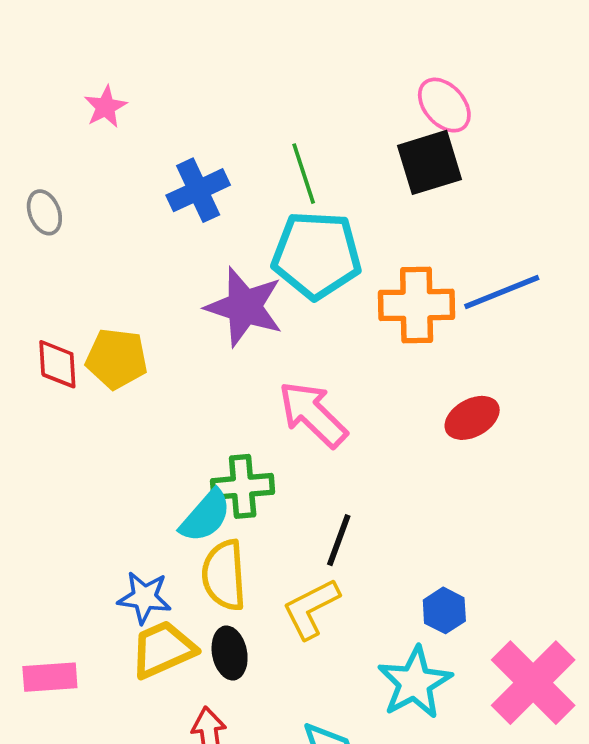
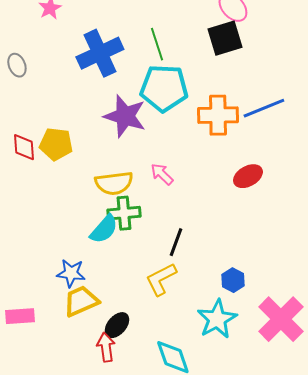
blue cross: (198, 190) -> (100, 53), size x1.4
pink arrow: (313, 414) -> (162, 174), size x0.6
yellow semicircle: (224, 575) -> (114, 183), moved, turned -93
black ellipse: (230, 653) -> (117, 325), moved, turned 52

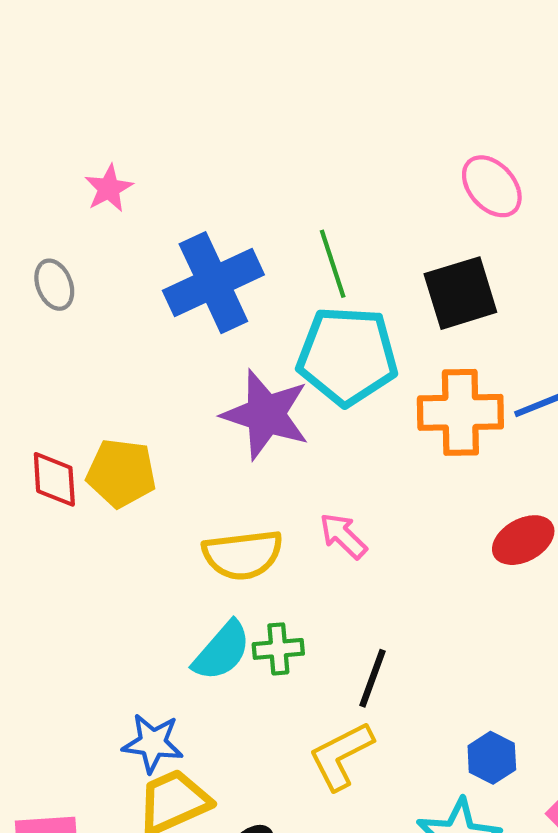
black square: (225, 38) -> (460, 293), moved
gray ellipse: (17, 65) -> (54, 285), moved
green cross: (124, 213) -> (278, 649), moved, size x0.7

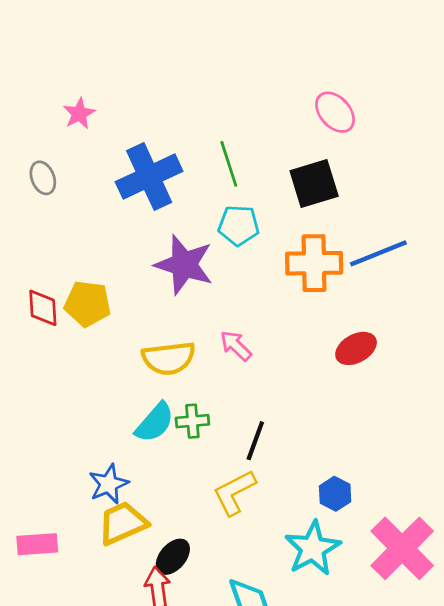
cyan pentagon: (347, 356) -> (239, 225), size x0.6
blue star: (153, 743) -> (109, 484), turned -30

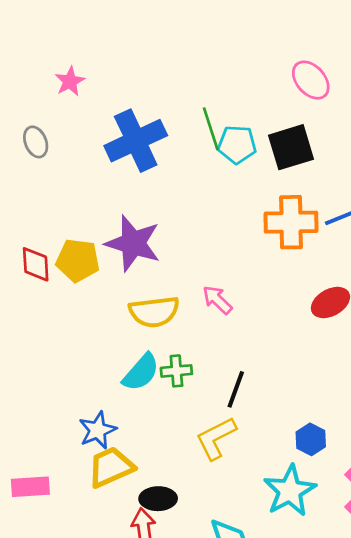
cyan pentagon: (239, 225) -> (237, 145), moved
purple star: (184, 265) -> (133, 243), moved
black ellipse: (173, 557) -> (158, 499), turned 48

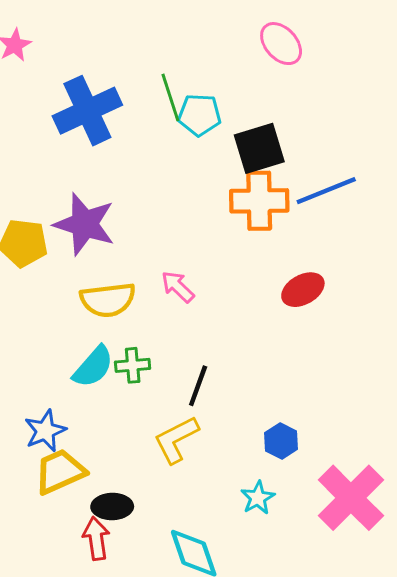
black square: (291, 147) -> (259, 148), moved
cyan star: (290, 491) -> (258, 498), size x0.6

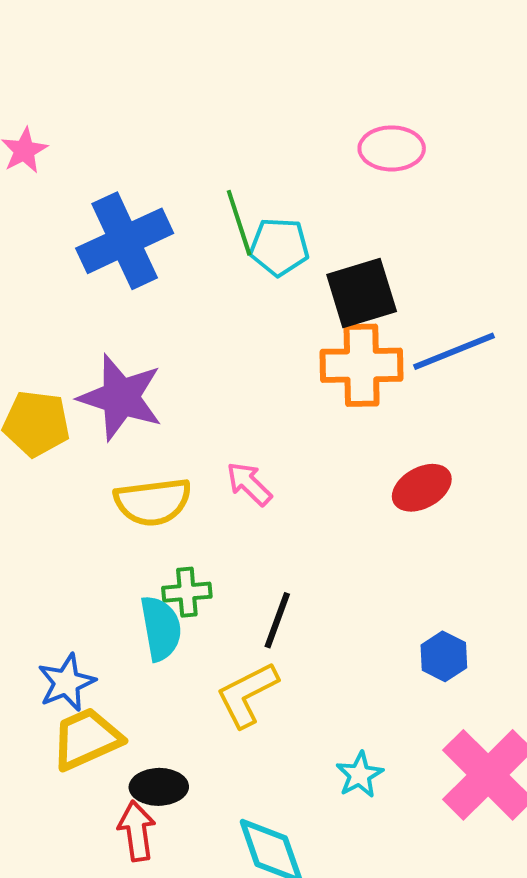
pink ellipse: (281, 44) -> (392, 148), turned -48
cyan semicircle: (93, 367) -> (161, 628), moved, turned -51
blue hexagon: (281, 441) -> (444, 656), moved

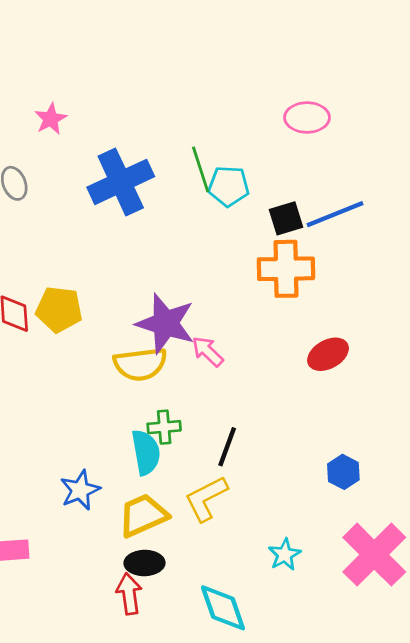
black square: (362, 293) -> (286, 218), size x0.7
blue line: (454, 351) -> (335, 214), moved
purple star: (121, 397) -> (166, 323), moved
yellow trapezoid: (87, 739) -> (143, 515), moved

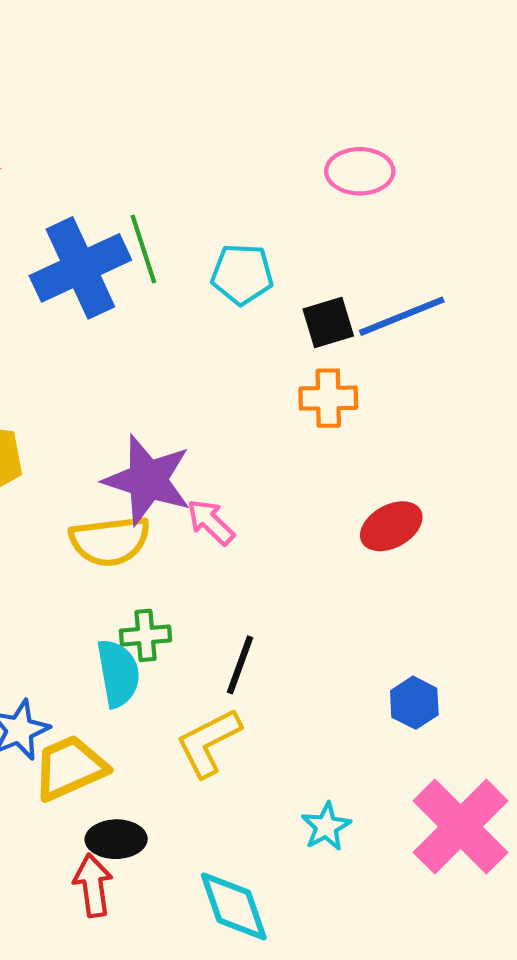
green line: (201, 169) -> (143, 249), moved
orange cross: (286, 269) -> (328, 398), size x0.7
yellow trapezoid: (143, 515) -> (70, 768), moved

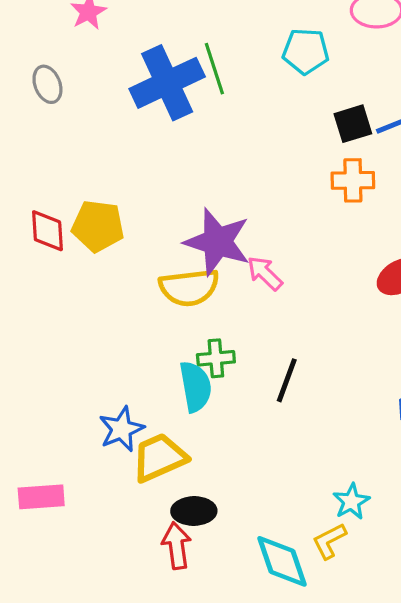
cyan pentagon: (242, 274) -> (306, 51), moved
yellow L-shape: (209, 743) -> (329, 541), moved, size x0.7

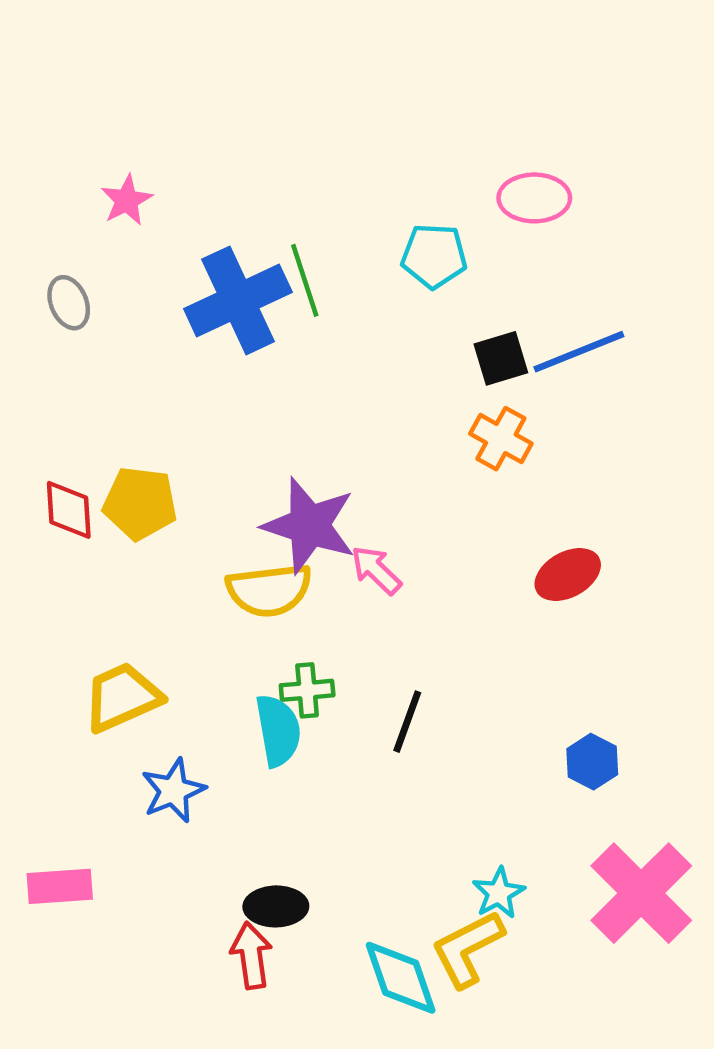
orange cross: (353, 180) -> (501, 439), turned 30
yellow trapezoid: (159, 457) -> (122, 697), moved
yellow L-shape: (329, 541) -> (467, 949), size x1.5

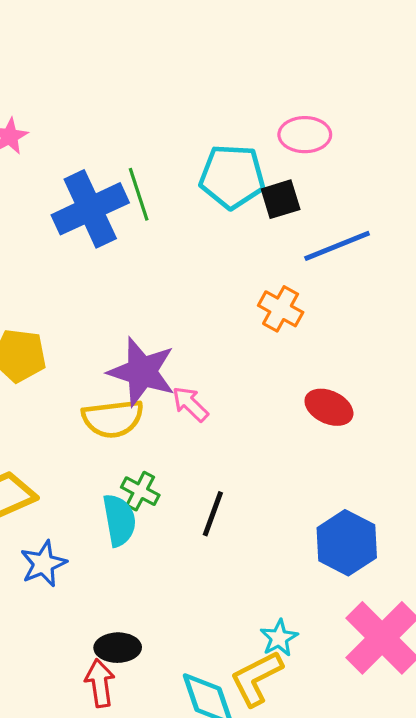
cyan pentagon: (434, 256) -> (232, 177), size x1.4
black square: (501, 358) -> (281, 199), moved
red ellipse: (568, 574) -> (329, 407), turned 54
green cross: (307, 690) -> (140, 491), turned 33
blue hexagon: (592, 762) -> (347, 543), size x1.6

